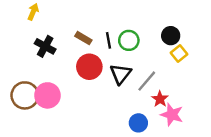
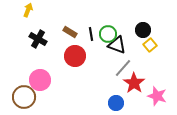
black triangle: (120, 74) -> (117, 45), moved, turned -48
brown circle: (25, 95) -> (24, 97), moved
red star: (160, 99) -> (134, 83), size x1.5
pink star: (172, 115) -> (157, 96), moved

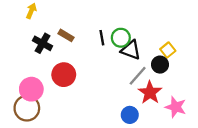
black circle: (143, 30) -> (160, 65), moved
brown rectangle: (70, 32) -> (66, 35), moved
red circle: (75, 56) -> (64, 75), moved
pink circle: (40, 80) -> (31, 89), moved

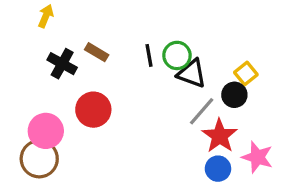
blue circle: (130, 115) -> (218, 169), moved

